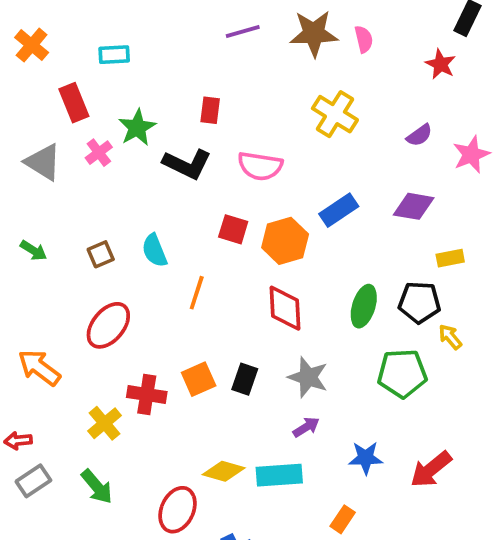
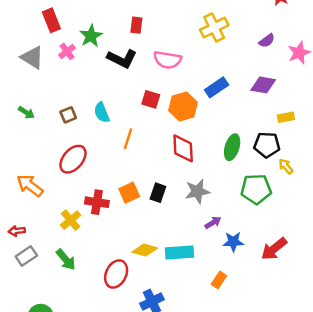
yellow cross: (335, 114) -> (214, 28), turned 32
gray star: (308, 377) -> (197, 191), turned -30
purple arrow: (306, 427) -> (213, 223), moved

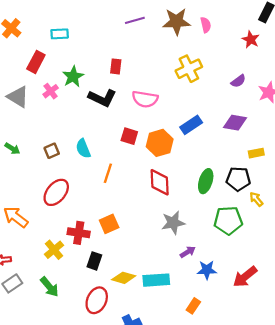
red rectangle: (51, 20) -> (36, 62), turned 50
black rectangle: (158, 193) -> (94, 261), moved

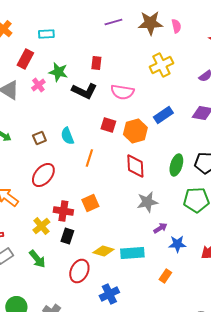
green star: (73, 77) -> (58, 72), turned -30
black rectangle: (94, 261) -> (67, 236), moved

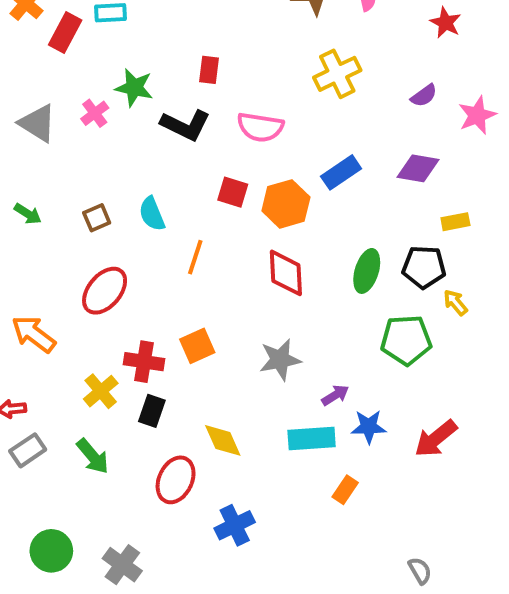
red rectangle: (25, 59) -> (65, 32), moved
gray star: (147, 202) -> (280, 360), moved
yellow diamond: (103, 251) -> (223, 440), turned 50
cyan rectangle: (132, 253) -> (312, 439), moved

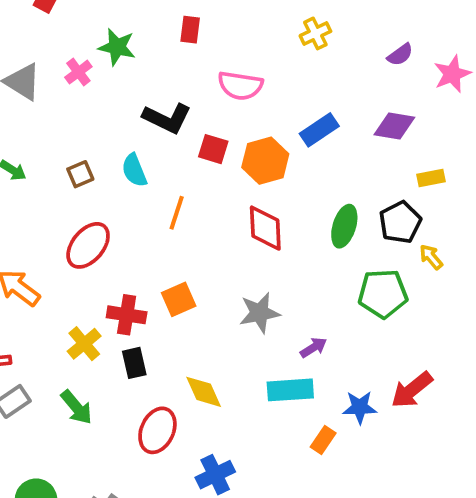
yellow cross: (337, 74) -> (315, 33), size x0.7
black L-shape: (185, 125) -> (167, 118), moved
black pentagon: (424, 267) -> (400, 222), turned -30
black rectangle: (152, 411) -> (134, 363), turned -32
blue star: (369, 427) -> (360, 407), moved

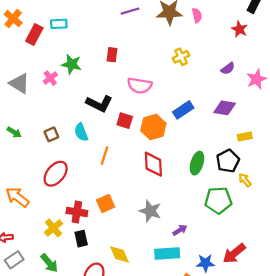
gray star: (260, 313) -> (150, 211), turned 30

